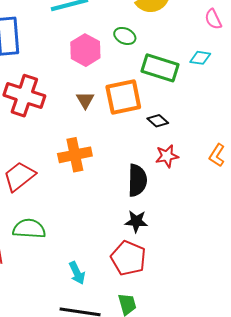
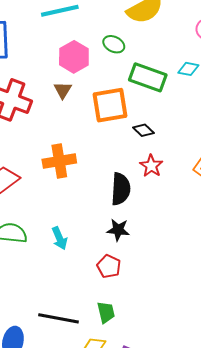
brown triangle: (85, 100) -> (63, 90), moved
red star: (167, 156) -> (151, 166), turned -30
red pentagon: (128, 258) -> (109, 266), size x0.7
cyan arrow: (77, 273) -> (59, 238), moved

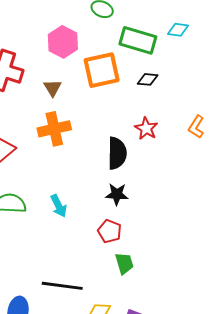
pink hexagon: (74, 57) -> (63, 42), moved
brown triangle: (63, 90) -> (53, 88), moved
black diamond: (143, 130) -> (148, 79), moved, turned -35
green trapezoid: (106, 312) -> (124, 263), moved

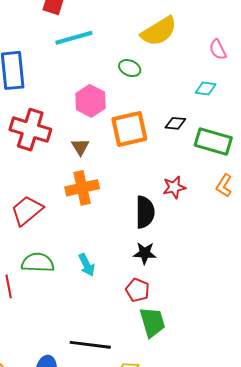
green rectangle: (138, 40) -> (213, 141), moved
black diamond: (148, 79) -> (175, 123), moved
red star: (146, 128) -> (174, 187), turned 30
green trapezoid: (124, 263) -> (152, 322), size x1.4

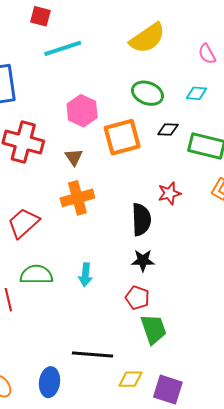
green ellipse: (130, 68) -> (147, 93), moved, size x1.4
cyan arrow: (87, 265) -> (85, 275), turned 35

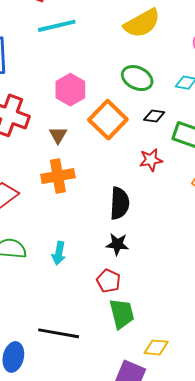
orange square: (122, 137) -> (108, 120), turned -36
red star: (169, 193) -> (151, 160), moved
yellow diamond: (130, 379) -> (156, 347), moved

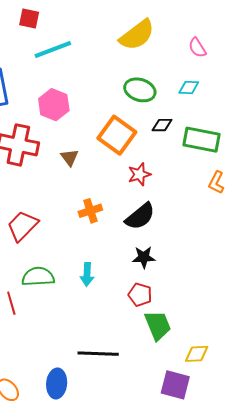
pink hexagon: (70, 90) -> (54, 105), moved
red star: (151, 160) -> (139, 174), moved
orange cross: (58, 176) -> (90, 211), moved, size x0.7
black semicircle: (120, 203) -> (140, 216), turned 56

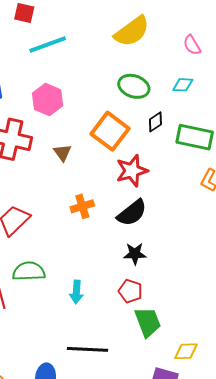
black diamond: (162, 125) -> (155, 122), turned -35
red star: (139, 174) -> (132, 171), size x1.4
cyan arrow: (87, 274) -> (76, 292), moved

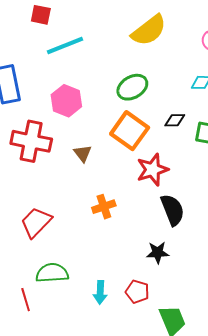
green ellipse: (134, 86) -> (132, 87), moved, turned -48
black diamond: (155, 122) -> (175, 120), turned 35
black semicircle: (132, 213) -> (173, 210), moved, turned -72
red pentagon: (130, 291) -> (137, 292), moved

